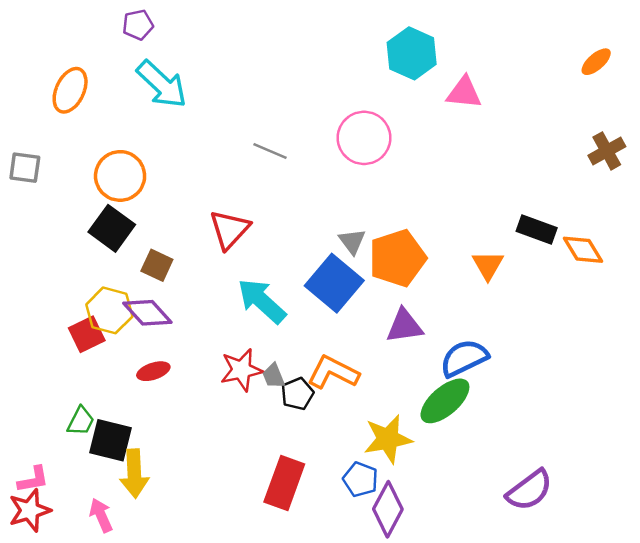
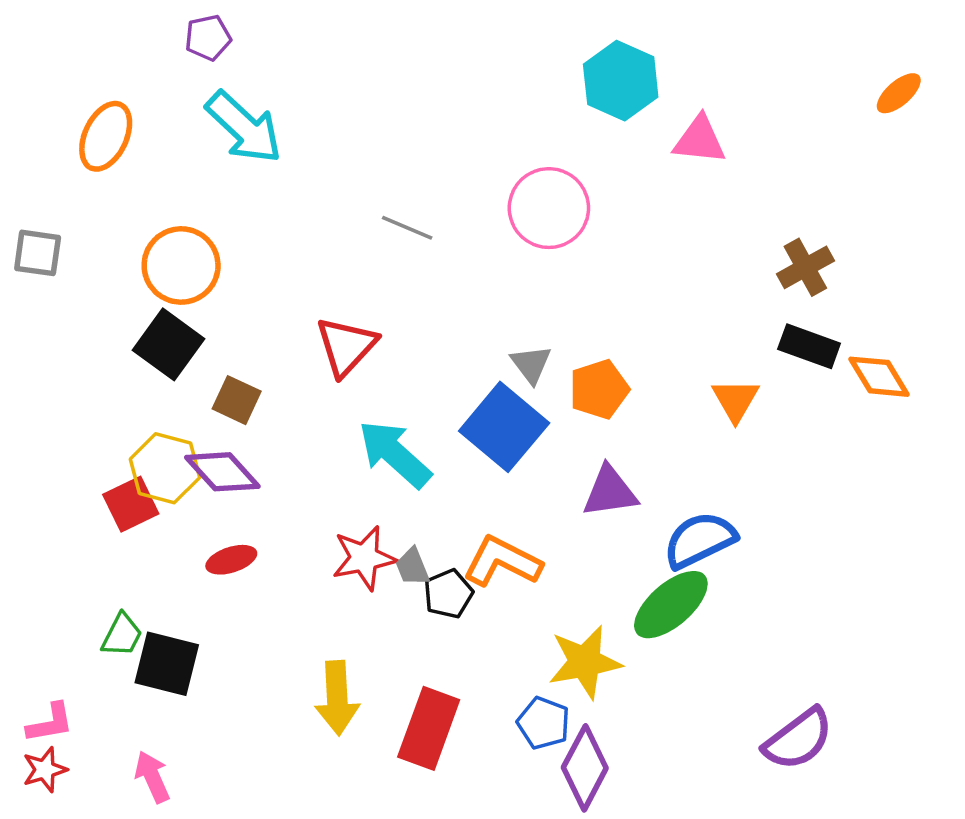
brown cross: (607, 151) -> (805, 267), moved
orange pentagon: (397, 258) -> (599, 389), size x0.7
yellow arrow: (134, 474) -> (337, 698), moved
red star: (30, 510) -> (45, 770), size x0.7

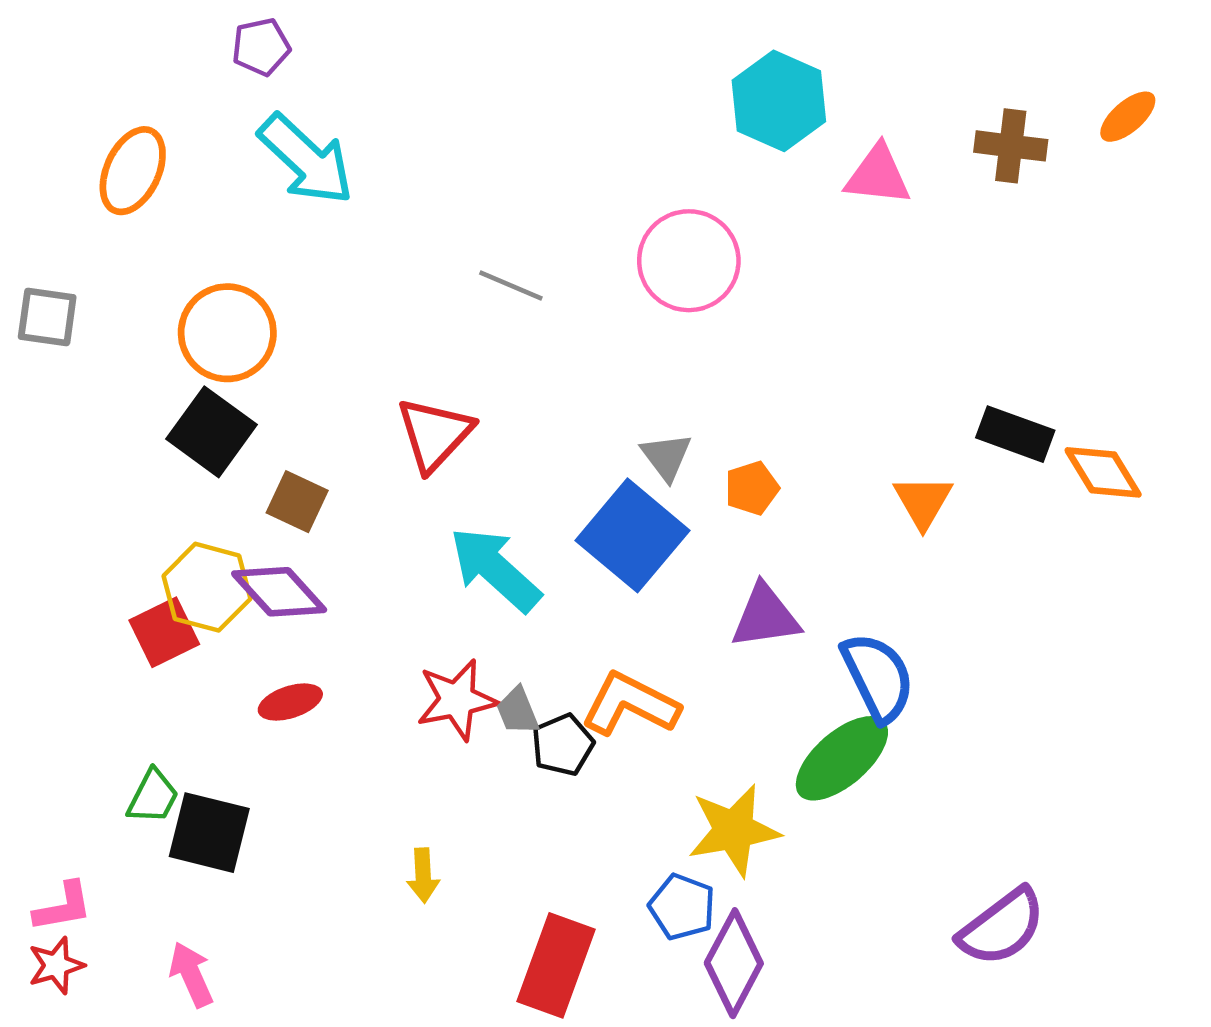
brown cross: (805, 267) -> (1011, 146), moved, turned 36
orange pentagon: (599, 389) -> (752, 488), size x0.7
blue semicircle: (700, 540) -> (878, 677), turned 90
yellow arrow: (337, 698) -> (423, 875), size x0.6
red rectangle: (429, 728) -> (556, 965), moved

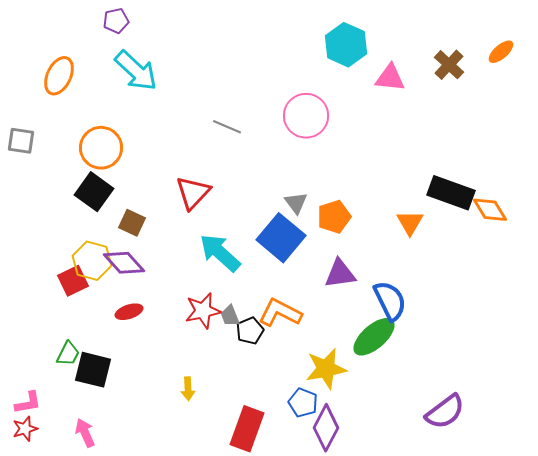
brown cross: (1011, 146) -> (449, 65), turned 36
black rectangle: (1015, 434) -> (451, 193), size x1.4
orange pentagon: (752, 488) -> (334, 217), size x1.4

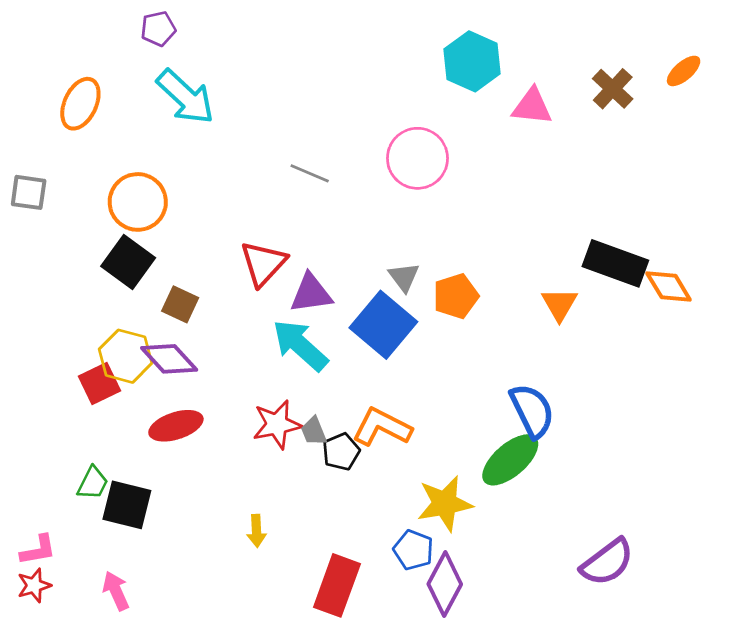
purple triangle: (340, 274) -> (311, 293), moved
red ellipse: (129, 312) -> (176, 426), size x1.4

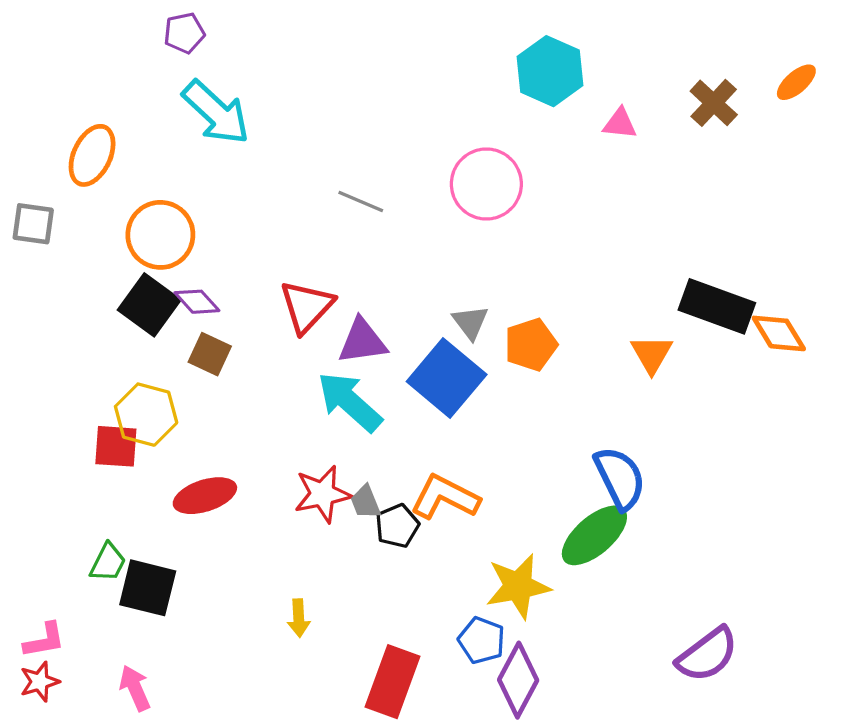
orange ellipse: (80, 104) -> (92, 155), moved
pink triangle: (532, 106) -> (620, 124), size x0.7
purple diamond: (169, 359) -> (197, 302), moved, size x0.7
red square: (100, 383) -> (116, 446), turned 30

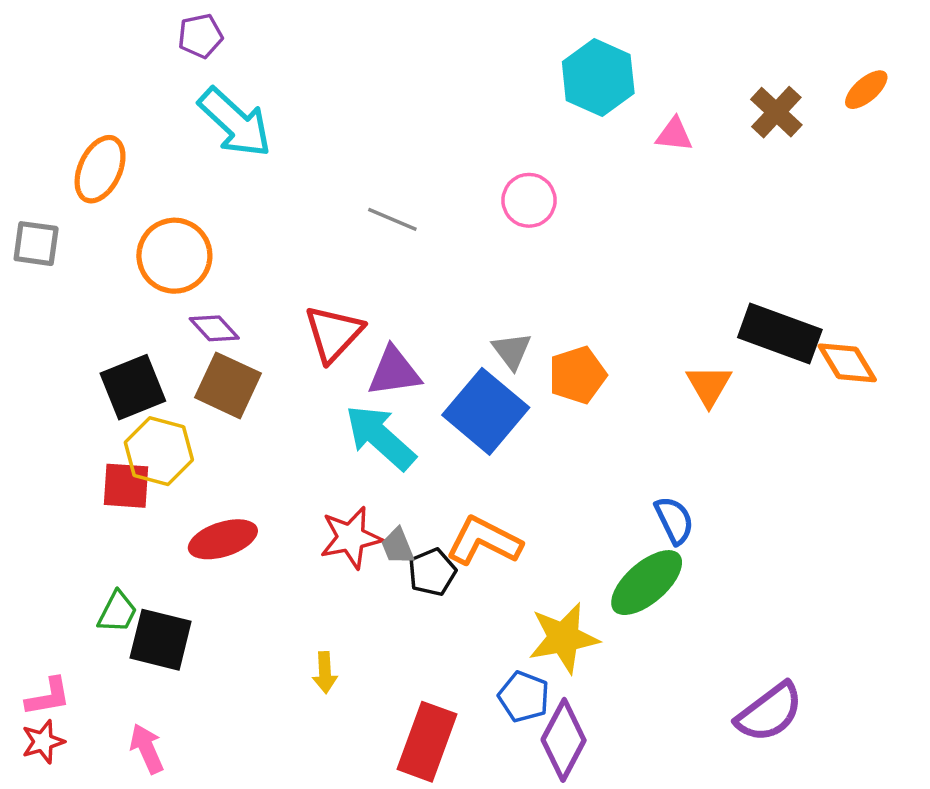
pink circle: (486, 184) -> (529, 200), size x0.7
black square: (149, 305) -> (133, 387), moved, turned 32
brown square: (210, 354) -> (228, 385), size x1.4
blue semicircle: (620, 478) -> (674, 520), size x0.7

